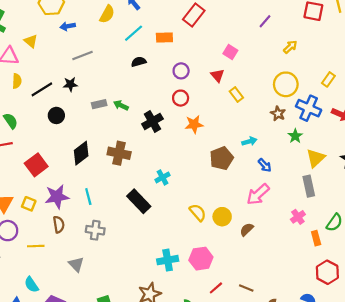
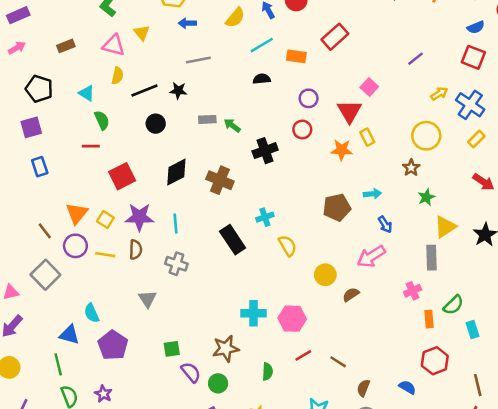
red triangle: (217, 76) -> (349, 111), size x1.5
blue cross: (309, 108) -> (470, 105), moved
orange star: (194, 124) -> (342, 150), moved
yellow semicircle: (198, 213) -> (288, 246), moved
yellow line: (36, 246) -> (105, 255), moved

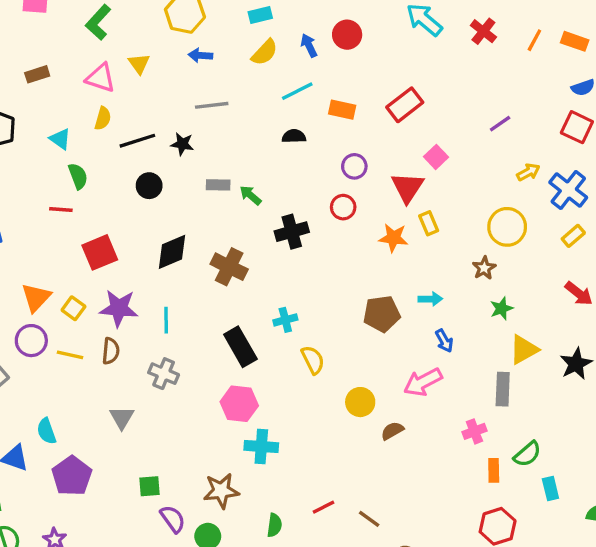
red rectangle: (335, 37) -> (405, 105), moved
pink hexagon: (292, 319) -> (239, 404), moved

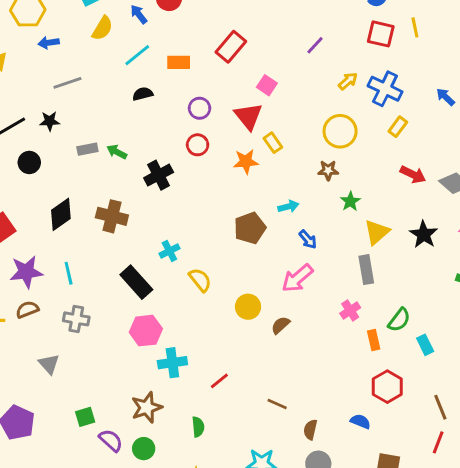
brown star: (484, 268) -> (328, 170), turned -30
brown semicircle: (111, 351) -> (27, 310), turned -105
red line: (323, 507) -> (219, 381), moved

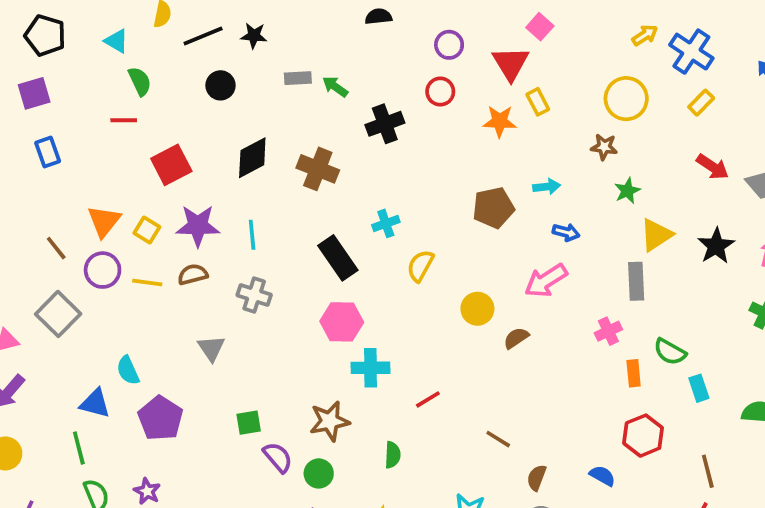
blue arrow: (308, 239) -> (566, 232), turned -42
yellow semicircle: (200, 280) -> (420, 266), turned -120
green semicircle: (399, 320) -> (670, 352), turned 75

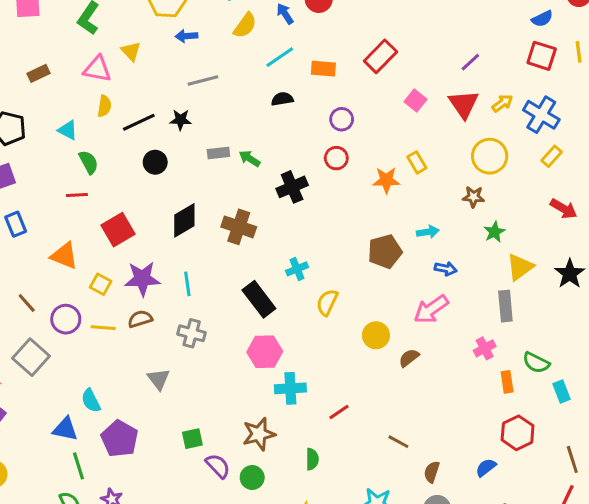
red triangle: (511, 63) -> (464, 104), moved
orange triangle: (104, 221) -> (64, 256), moved, turned -44
green line: (79, 448) -> (78, 466), moved
blue semicircle: (602, 476) -> (486, 468), turned -65

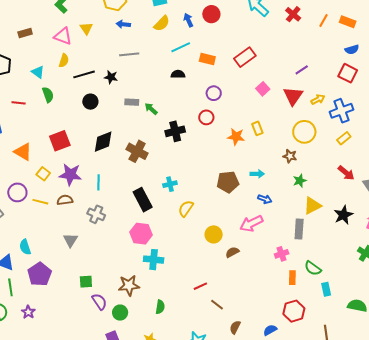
blue cross: (541, 115) -> (342, 111), turned 30
red line: (77, 195) -> (19, 103), moved
red line: (339, 412) -> (200, 286), moved

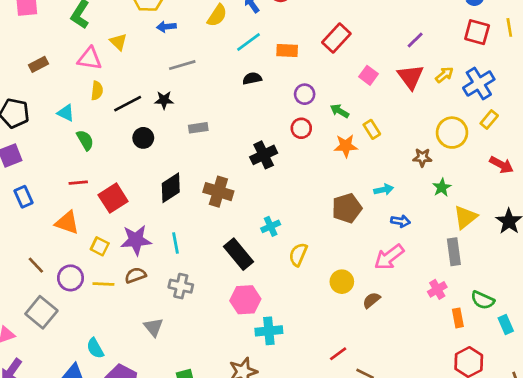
red line: (19, 103) -> (78, 183), moved
green arrow: (151, 109) -> (340, 111), moved
yellow circle: (304, 132) -> (452, 133), moved

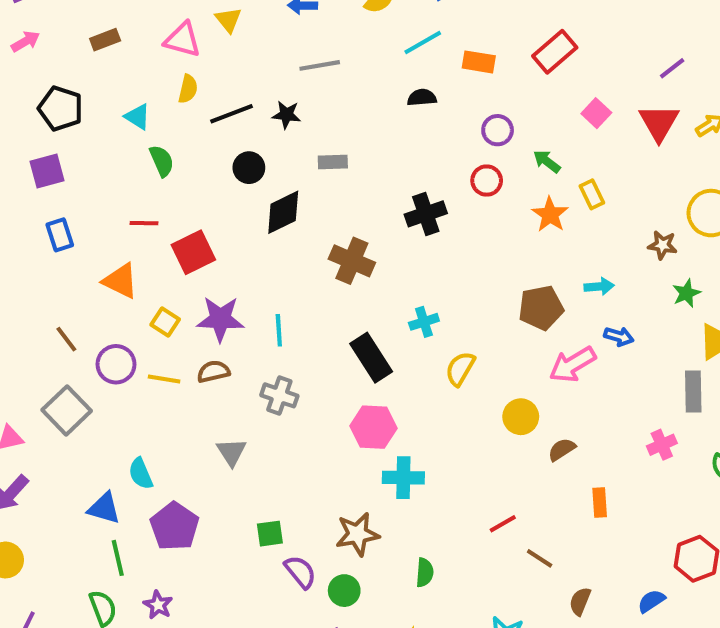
orange star: (346, 146) -> (550, 215), turned 30
black diamond: (171, 188) -> (283, 212), moved
pink arrow: (389, 257) -> (572, 364), moved
orange rectangle: (458, 318) -> (600, 503), moved

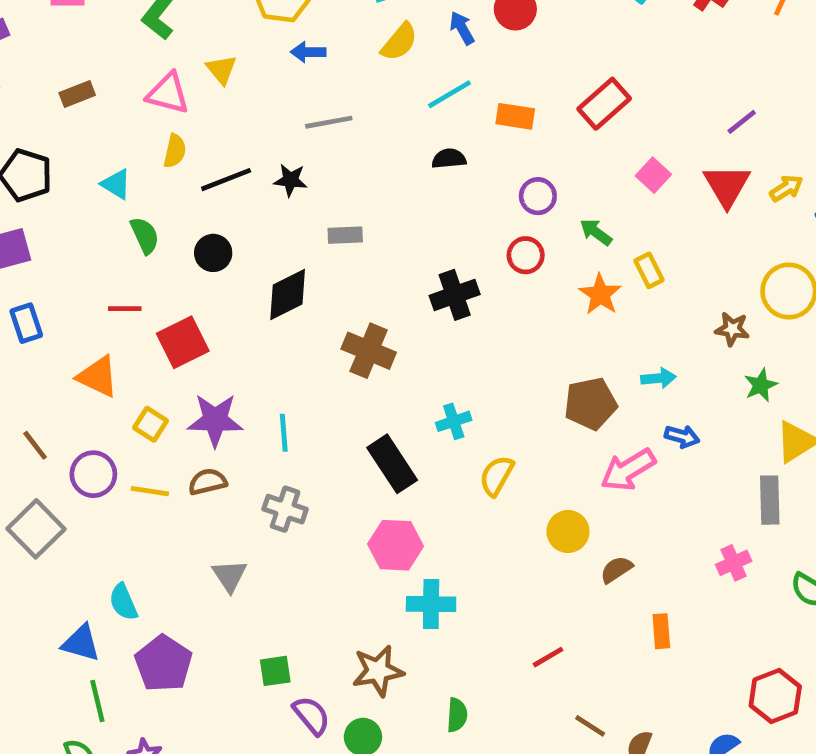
black circle: (249, 168) -> (213, 253), moved
brown line: (540, 558) -> (590, 726), moved

